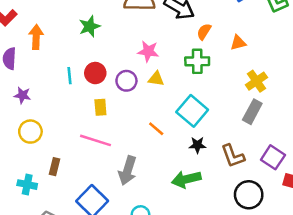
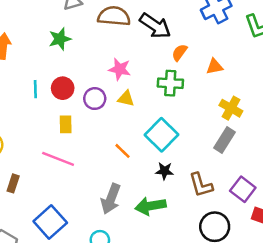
yellow cross: (256, 81) -> (231, 108), turned -30
gray arrow: (128, 171) -> (111, 199), moved

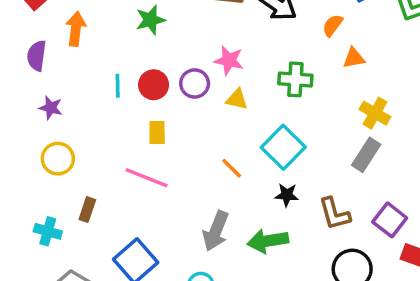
orange semicircle: (180, 52) -> (333, 25), moved
purple circle: (95, 99) -> (195, 83), moved

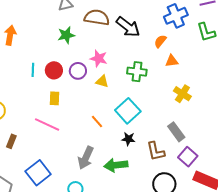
green star: (150, 20) -> (66, 35), moved
gray rectangle: (366, 155) -> (176, 132), moved, turned -72

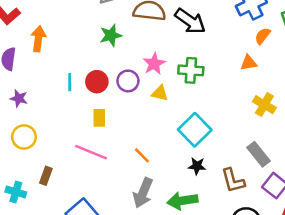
orange semicircle: (160, 41) -> (263, 36), moved
pink star: (99, 58) -> (154, 64), turned 30
green cross: (137, 72) -> (191, 70), moved
orange line: (97, 121) -> (142, 155), moved

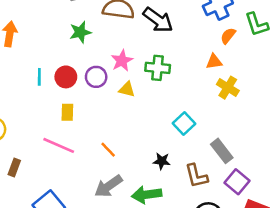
yellow cross: (264, 105) -> (228, 88), moved
cyan square: (195, 130) -> (184, 124), moved, size x0.7
gray arrow: (143, 193) -> (108, 186), turned 32

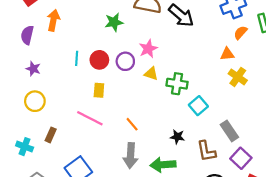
green cross: (158, 68) -> (177, 84), moved
gray arrow: (108, 186) -> (131, 156), turned -55

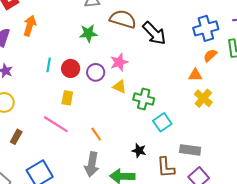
gray rectangle: (229, 131) -> (190, 150), turned -54

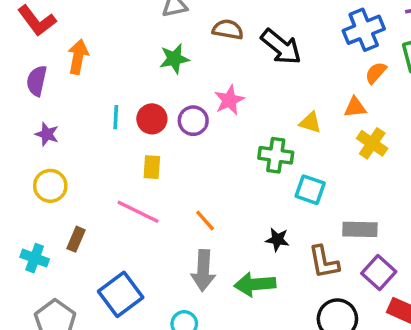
brown semicircle: (123, 19) -> (228, 30), size x0.7
yellow triangle: (120, 87) -> (310, 123), moved
cyan square: (162, 122) -> (310, 190), turned -30

